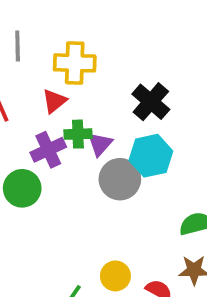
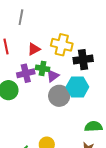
yellow cross: (75, 63) -> (62, 45), moved
black cross: (151, 102) -> (83, 60), turned 30

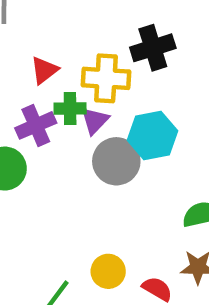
yellow cross: (62, 45) -> (106, 78), moved
black cross: (83, 60) -> (153, 48), moved

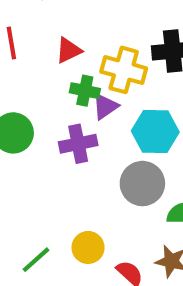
purple cross: (36, 125) -> (78, 144), moved
gray circle: (116, 161) -> (142, 184), moved

